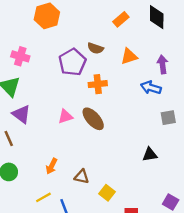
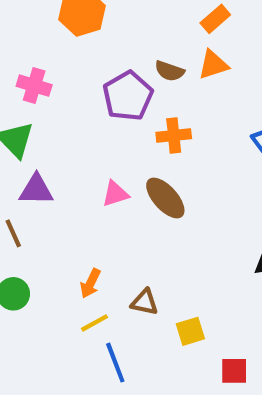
orange triangle: (129, 56) -> (213, 65), moved
purple triangle: (21, 114) -> (36, 190), turned -36
yellow square: (107, 193) -> (190, 331), turned 35
yellow line: (43, 197) -> (95, 323), moved

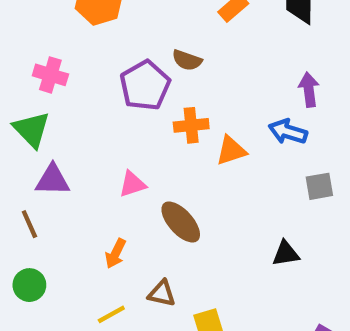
orange triangle: (213, 65) -> (231, 151), moved
brown ellipse: (165, 198) -> (181, 222), moved
orange arrow: (90, 283) -> (116, 254), moved

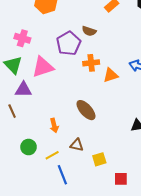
pink triangle: (132, 184) -> (43, 67), moved, size x1.6
orange arrow: (116, 254) -> (54, 125), turned -40
green circle: (29, 285) -> (29, 147), moved

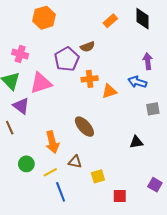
brown semicircle: (89, 31) -> (88, 47), turned -40
purple triangle: (23, 90) -> (21, 106), turned 36
orange arrow: (54, 125) -> (52, 142), size x1.5

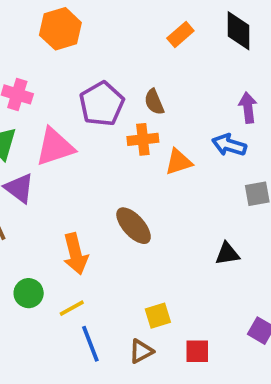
brown semicircle: (88, 47) -> (154, 102), moved, turned 88
brown triangle: (75, 162) -> (141, 351), moved, turned -40

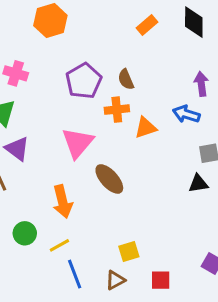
pink triangle: (55, 147) -> (78, 143), moved, turned -32
black triangle: (227, 254) -> (198, 184), moved

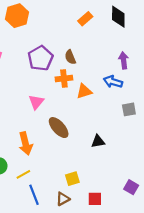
pink triangle: (78, 143) -> (36, 102), size x0.7
black triangle: (198, 184) -> (98, 141), moved

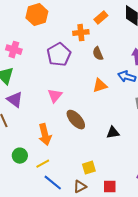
brown semicircle: (70, 57) -> (98, 54), moved
orange cross: (64, 78) -> (81, 33), moved
blue line: (34, 195) -> (53, 183), turned -30

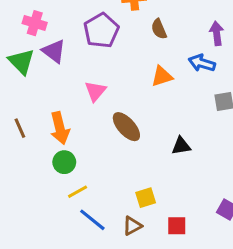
purple triangle: (15, 100) -> (54, 51), moved
orange arrow: (45, 135) -> (60, 128), moved
green circle: (20, 156) -> (64, 162), moved

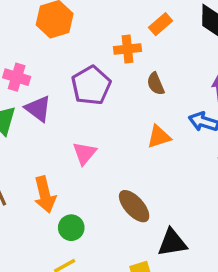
brown ellipse: (126, 127) -> (134, 206), moved
black triangle: (181, 146) -> (172, 243), moved, size x1.4
green circle: (64, 162) -> (71, 228), moved

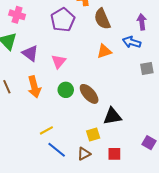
brown semicircle: (156, 84) -> (102, 19), size x1.5
purple triangle: (38, 109) -> (30, 53), moved
green circle: (71, 228) -> (66, 90), moved

